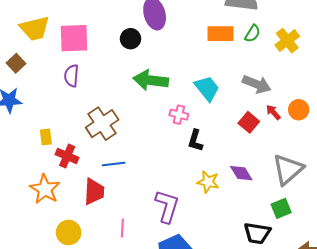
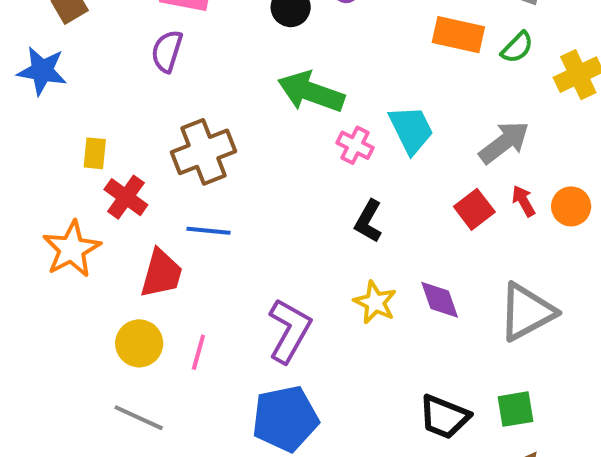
gray arrow: (257, 84) -> (504, 142), turned -72
pink cross: (179, 115) -> (355, 145), moved
green square: (281, 208) -> (515, 409), moved
yellow circle: (69, 233) -> (139, 343), moved

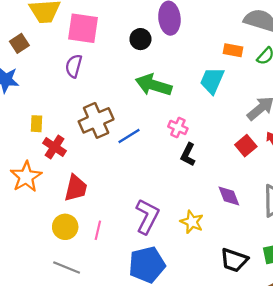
orange rectangle: (458, 35) -> (233, 50), size x0.7
cyan trapezoid: (411, 130) -> (212, 81), moved, turned -128
pink cross: (355, 145) -> (178, 127), moved
blue line: (208, 231) -> (129, 136), moved, turned -35
yellow star: (375, 302) -> (192, 222), moved

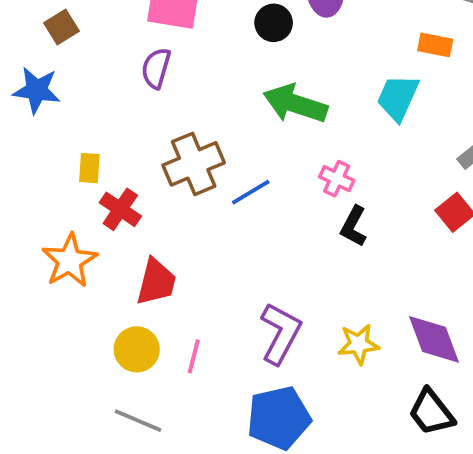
purple diamond: (229, 196) -> (434, 339), moved, size x1.4
yellow star: (192, 222) -> (358, 344), turned -30
black trapezoid: (234, 260) -> (431, 412), turned 32

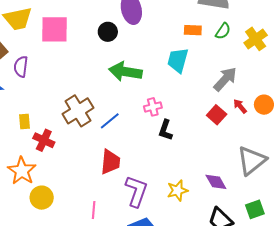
purple semicircle: (156, 68) -> (21, 67), moved
pink cross: (337, 179) -> (153, 107), turned -30
red trapezoid: (156, 282) -> (110, 162), moved
purple diamond: (434, 339) -> (216, 182), size x0.7
yellow circle: (137, 349) -> (42, 198), moved

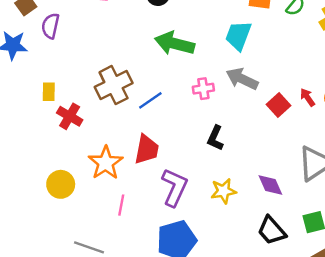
gray arrow: (225, 79) -> (242, 79), moved, turned -112
black L-shape: (165, 130) -> (215, 138), moved
orange star: (22, 171) -> (106, 163), moved

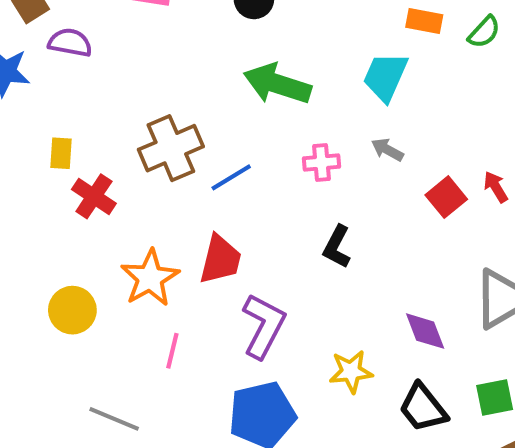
purple semicircle: (50, 26) -> (70, 43), turned 85
gray arrow: (242, 79) -> (387, 150), size x0.6
yellow star: (223, 191) -> (351, 371), moved

